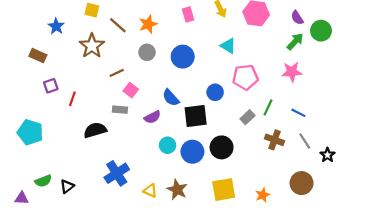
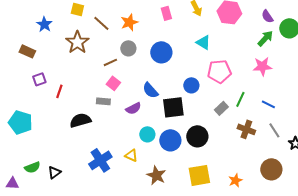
brown line: (117, 73) -> (110, 62), moved
yellow triangle: (150, 191) -> (131, 155), moved

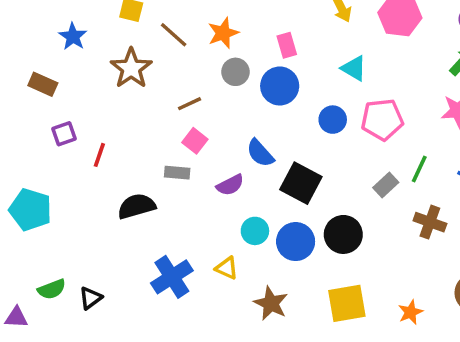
pink rectangle: (166, 13) -> (287, 45), moved
gray circle: (128, 48) -> (235, 72), moved
blue circle: (191, 85) -> (333, 120), moved
black square: (173, 107) -> (301, 183), turned 35

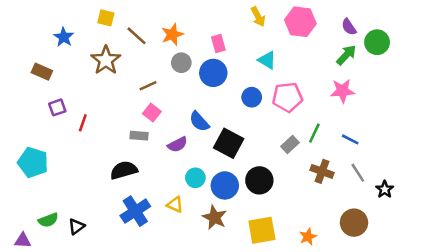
black semicircle: (137, 206) -> (124, 170), moved
brown star: (271, 303) -> (215, 217), moved

